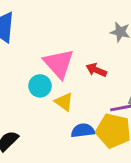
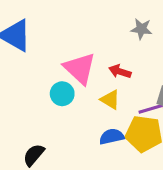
yellow triangle: (64, 102) -> (110, 100), moved

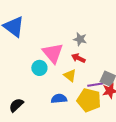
gray star: (141, 29) -> (80, 39), moved
blue semicircle: (112, 137) -> (59, 99), moved

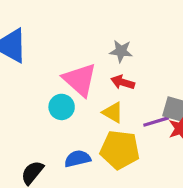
blue semicircle: (59, 99) -> (78, 159), moved
yellow pentagon: (89, 100) -> (120, 150), moved

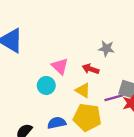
gray star: (121, 51) -> (106, 49), moved
pink triangle: (80, 80) -> (60, 66), size x0.7

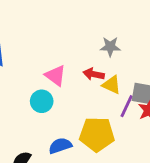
yellow triangle: (83, 90) -> (112, 85), moved
purple line: (114, 98) -> (127, 106), turned -42

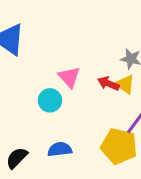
yellow triangle: (112, 85) -> (125, 84), moved
yellow pentagon: (97, 134) -> (119, 146), moved

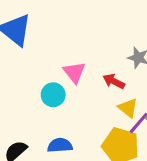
yellow triangle: (125, 84) -> (128, 108), moved

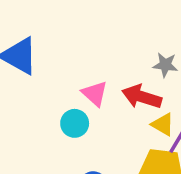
red arrow: (114, 81) -> (142, 97), size x1.5

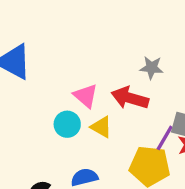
yellow triangle: (163, 124) -> (101, 127), moved

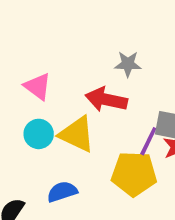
pink triangle: (86, 96) -> (38, 86), moved
yellow triangle: (101, 127) -> (77, 134), size x1.5

